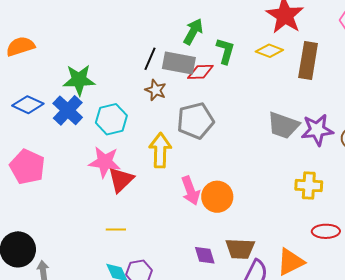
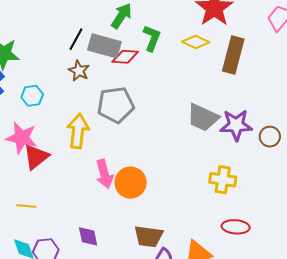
cyan hexagon: (111, 119) -> (32, 96), size x0.7
purple diamond: (205, 255) -> (88, 236), moved

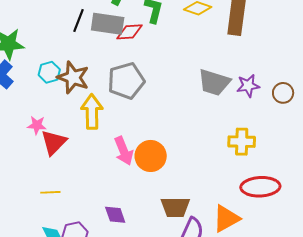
brown star: (79, 71) -> (73, 77), moved, size x1.5
cyan hexagon: (32, 96) -> (49, 72), moved
purple star: (236, 125) -> (248, 86), size x0.7
pink star: (22, 138) -> (37, 125), size x0.6
red ellipse: (236, 227) -> (260, 187), size x1.4

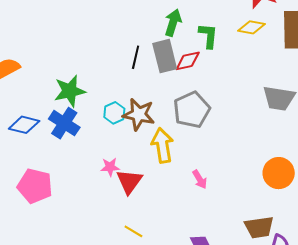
gray rectangle: (108, 24) -> (165, 56), turned 76
pink arrow: (124, 151) -> (200, 179), size x0.7
orange circle: (151, 156) -> (279, 173), moved
yellow line: (50, 192) -> (133, 231), turned 42

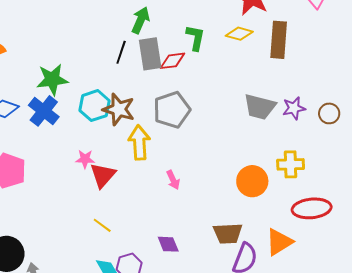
green arrow: (173, 23) -> (141, 20), moved
cyan hexagon: (114, 113) -> (95, 106), size x1.4

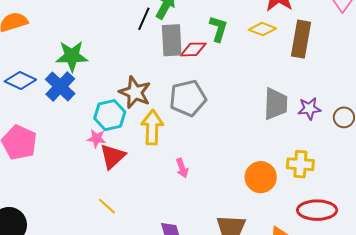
black line: (121, 52) -> (144, 19), moved
cyan hexagon: (95, 106) -> (110, 115), moved
gray trapezoid: (260, 107) -> (276, 104), turned -108

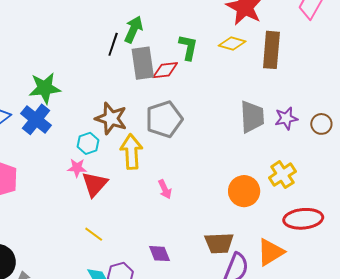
cyan hexagon: (110, 115) -> (88, 143), size x0.7
yellow cross: (300, 164) -> (282, 175), turned -32

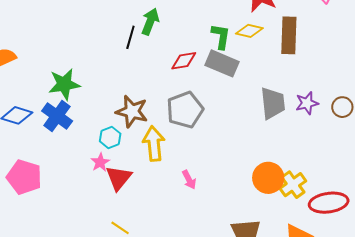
green L-shape: (188, 47) -> (221, 36), moved
gray rectangle: (143, 63) -> (222, 63), moved, turned -56
pink star: (77, 168) -> (100, 162), turned -30
yellow cross: (282, 175) -> (293, 185), moved

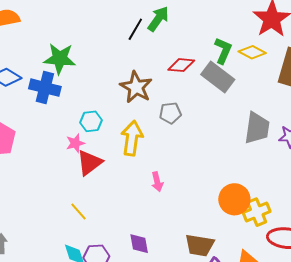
gray pentagon: (185, 110) -> (170, 113), size x0.6
brown star: (132, 111) -> (136, 87), moved
blue cross: (57, 116) -> (45, 88), turned -36

